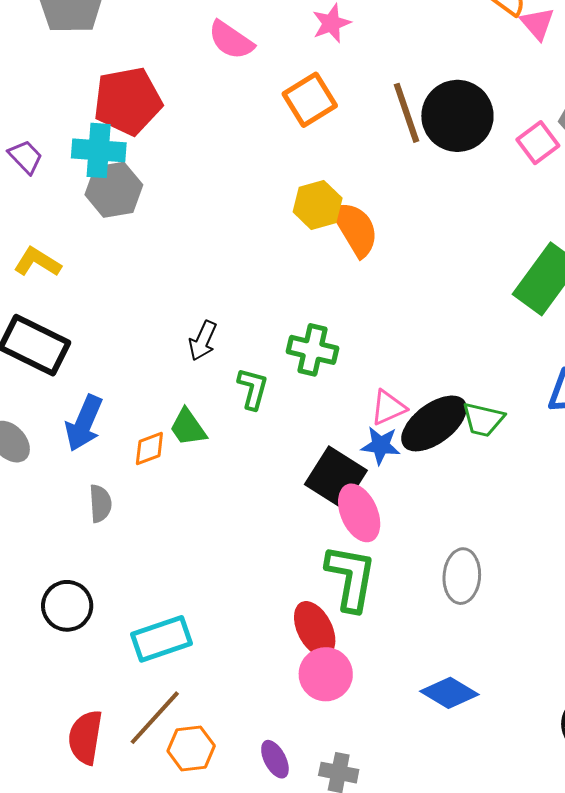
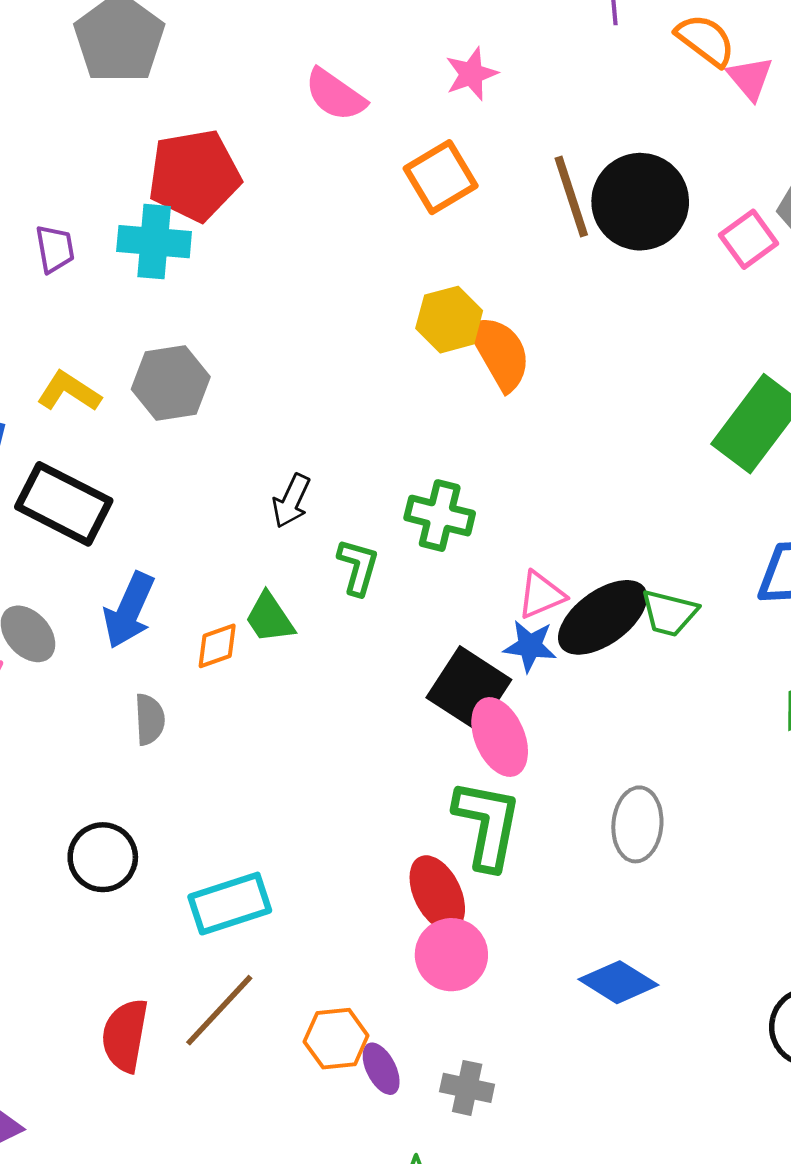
purple trapezoid: (26, 157) -> (55, 249), turned 33
gray hexagon: (114, 190) -> (171, 383), moved
orange hexagon: (191, 748) -> (336, 1039), moved

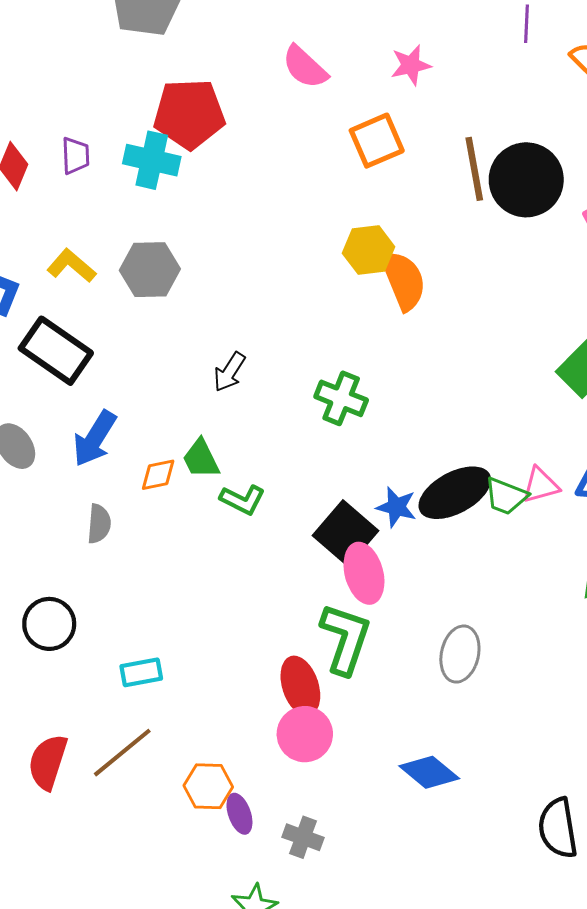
green L-shape: (358, 567) -> (242, 500), moved, turned 93
pink triangle: (541, 595) -> (541, 485), moved
cyan rectangle: (230, 904) -> (141, 672), size x0.7

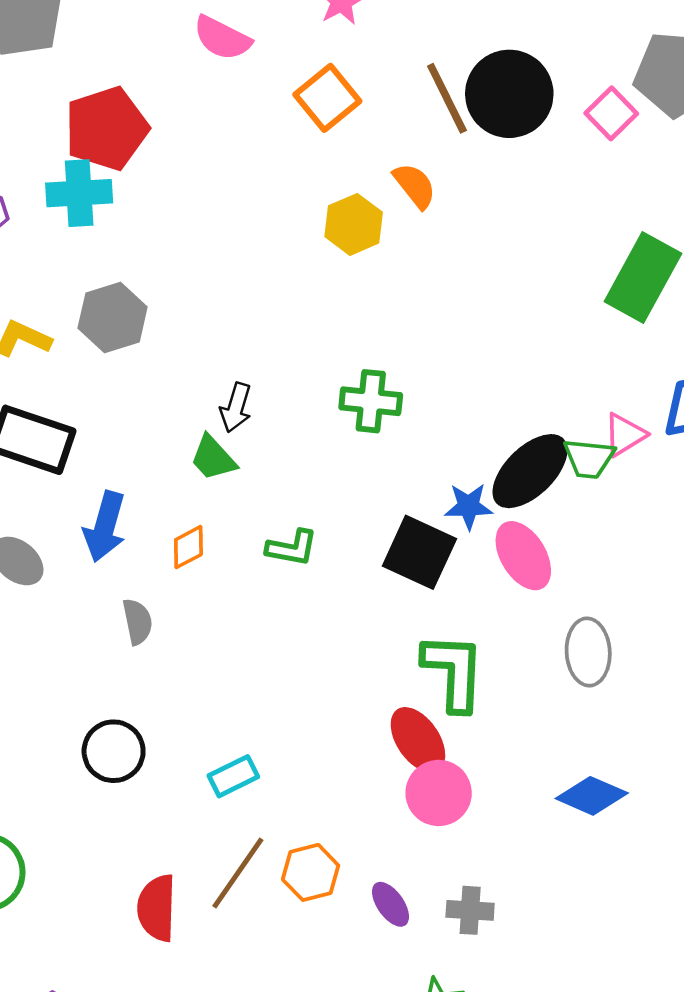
orange semicircle: (404, 280) -> (415, 186), moved, size x0.7
green trapezoid: (201, 459) -> (213, 458), moved
pink ellipse: (364, 573) -> (523, 556), moved
orange hexagon: (208, 786) -> (311, 872), moved

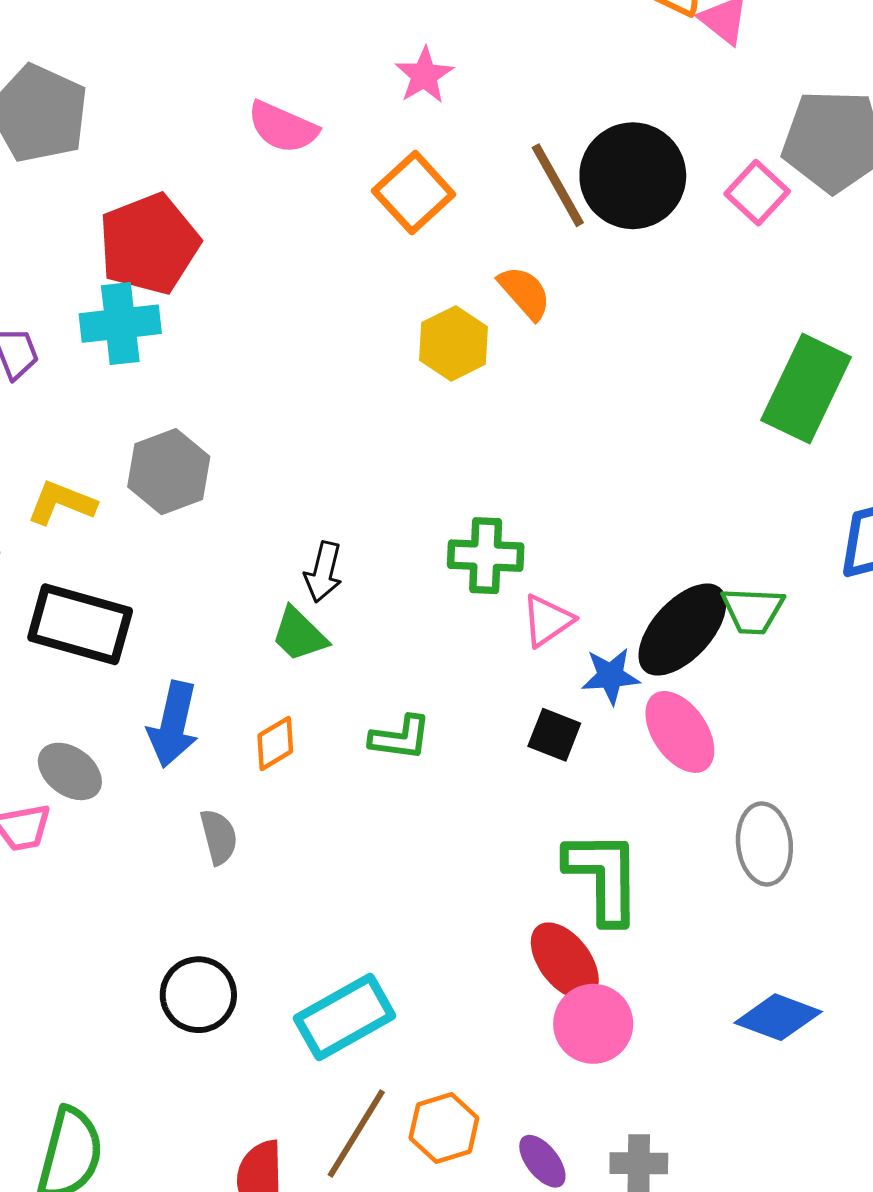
pink triangle: (625, 435) -> (547, 620), moved
black square: (419, 552) -> (554, 735), size x0.6
cyan rectangle: (233, 776) -> (345, 1017), size x1.6

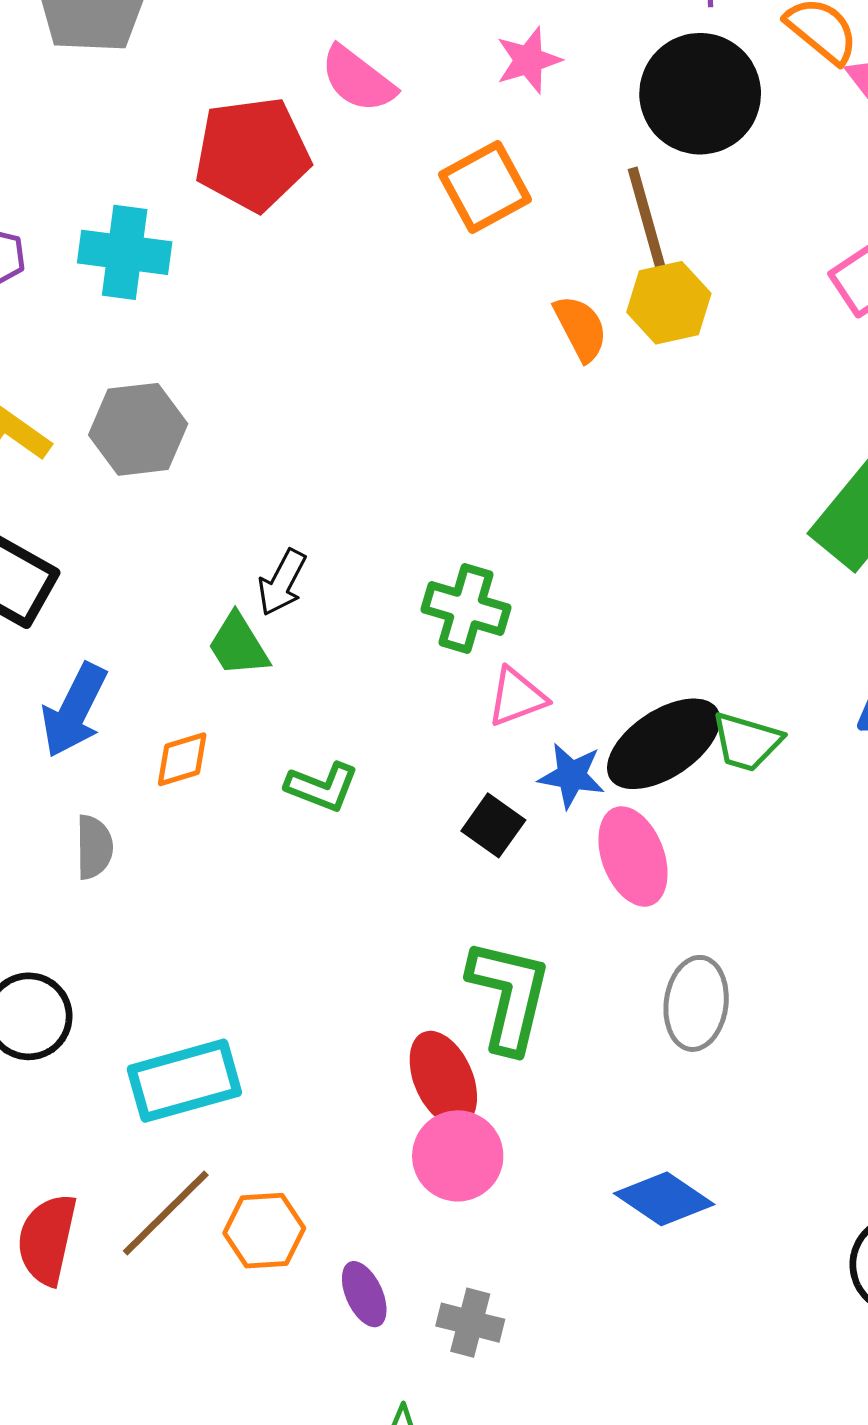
black circle: (633, 176) -> (700, 94), moved
red pentagon: (149, 244) -> (252, 154), moved
yellow hexagon: (454, 343) -> (669, 303), moved

